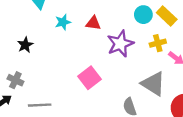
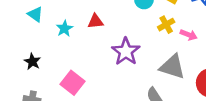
purple star: (120, 44) -> (126, 51), moved
pink square: (90, 78) -> (72, 83), moved

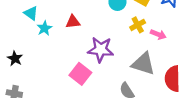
cyan triangle: (35, 14) -> (31, 13), moved
purple star: (126, 51) -> (101, 50), turned -30
pink square: (72, 83) -> (80, 74), moved

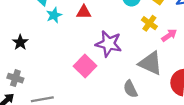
yellow cross: (138, 25) -> (149, 23), turned -32
pink arrow: (158, 34) -> (169, 35), turned -64

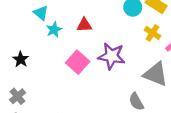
pink square: (85, 66) -> (78, 62), moved
gray cross: (15, 78) -> (18, 96), turned 35

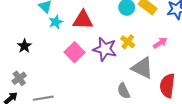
red triangle: (84, 25) -> (83, 20), size x1.5
yellow cross: (152, 33) -> (128, 42), moved

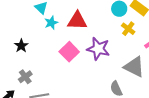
yellow cross: (128, 42) -> (128, 29), moved
gray cross: (19, 78) -> (25, 77), moved

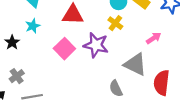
cyan star: (51, 23) -> (33, 26), moved
yellow cross: (128, 29) -> (115, 23), moved

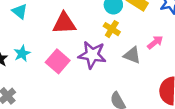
cyan star: (33, 26) -> (22, 53), moved
gray triangle: (135, 64) -> (132, 55), moved, size x0.7

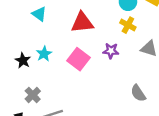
purple star: (92, 55) -> (111, 51), size x0.6

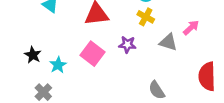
cyan star: (44, 54) -> (58, 65), moved

